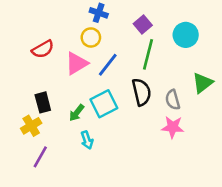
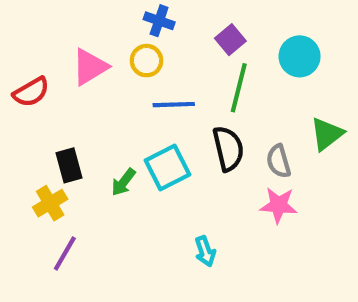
red semicircle: (43, 49) -> (31, 92), moved
pink triangle: (77, 63) -> (90, 67), moved
blue line: (108, 65) -> (174, 105), turned 50
cyan arrow: (87, 140) -> (205, 251), moved

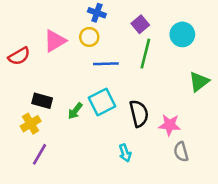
black semicircle: (228, 149) -> (139, 114), moved
gray semicircle: (279, 161) -> (181, 152), moved
black rectangle: (69, 165) -> (42, 101), turned -60

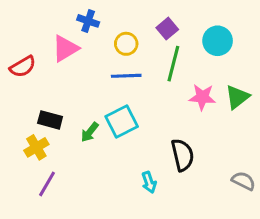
blue cross: (97, 13) -> (88, 21), moved
yellow circle: (89, 37) -> (126, 44), moved
black semicircle: (139, 114) -> (183, 155), moved
pink star: (170, 125) -> (202, 97), moved
gray semicircle: (181, 152) -> (243, 181), moved, turned 132

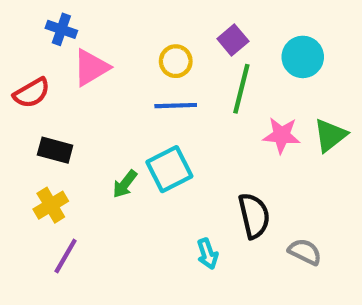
blue cross: (88, 21) -> (61, 29), moved
black rectangle: (50, 120) -> (55, 150), moved
gray semicircle: (243, 181) -> (305, 252), moved

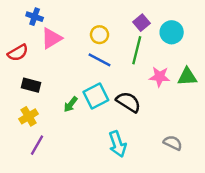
purple square: (233, 40) -> (142, 23), moved
blue line: (176, 106) -> (99, 60), turned 30
green triangle: (330, 135) -> (187, 77), turned 35
black semicircle: (254, 216) -> (128, 102), moved, turned -45
cyan arrow: (207, 254) -> (118, 144), size x1.5

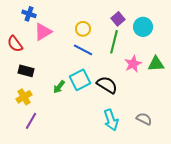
red semicircle: (18, 53) -> (15, 44), turned 84
pink star: (160, 77) -> (133, 64), turned -30
cyan arrow: (118, 144) -> (111, 120), moved

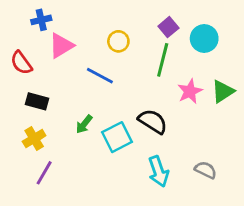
blue cross: (29, 14) -> (41, 20), turned -32
blue line: (83, 50) -> (100, 76), moved
green triangle: (156, 64) -> (223, 91), turned -30
cyan square: (80, 80) -> (117, 137), moved

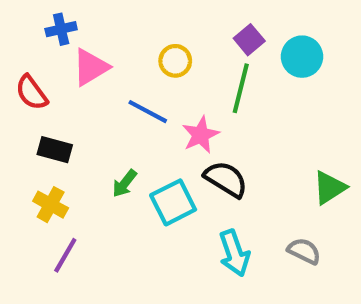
pink star: (190, 91) -> (201, 135), moved
green triangle: (223, 91) -> (329, 188), moved
yellow cross: (34, 139) -> (51, 205), turned -30

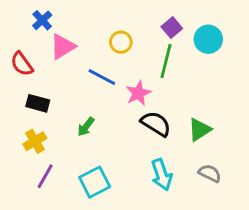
blue cross: (61, 29) -> (42, 20), turned -30
green triangle: (329, 188) -> (200, 130), moved
cyan square: (173, 202) -> (95, 182), moved
yellow cross: (51, 205) -> (35, 141), turned 30

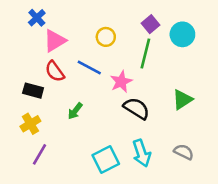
red semicircle: (22, 64) -> (55, 71), moved
green triangle: (200, 130) -> (182, 99), moved
cyan square: (95, 182) -> (106, 160), moved

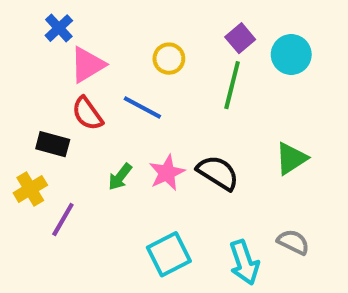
pink star: (121, 82) -> (167, 173), moved
yellow cross: (30, 124) -> (30, 189), moved
cyan arrow: (142, 153) -> (244, 262), moved
purple line: (39, 154) -> (63, 220), moved

